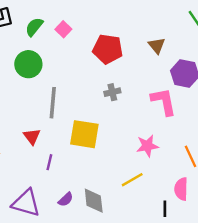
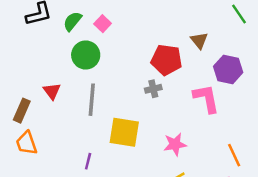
red pentagon: (108, 49) -> (167, 60), moved
green circle: (28, 64) -> (86, 55), moved
red triangle: (32, 137) -> (52, 91), moved
pink star: (147, 146) -> (175, 144), moved

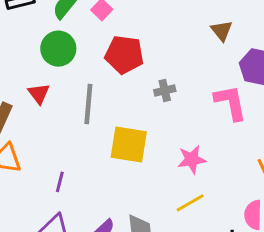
green circle: (86, 55) -> (58, 49), moved
red pentagon: (167, 60) -> (124, 55), moved
purple line: (88, 161) -> (60, 182), moved

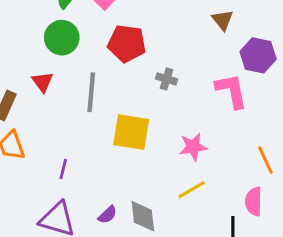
gray cross: (165, 91) -> (167, 79), turned 30

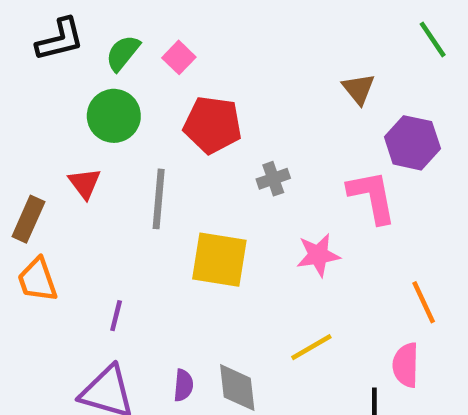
gray cross: (167, 79) -> (273, 179), turned -36
pink star: (193, 147) -> (318, 255), moved
purple semicircle: (107, 215) -> (183, 385), turned -42

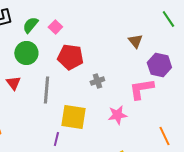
pink L-shape: (372, 197) -> (141, 89), turned -88
purple line: (116, 316) -> (56, 139), moved

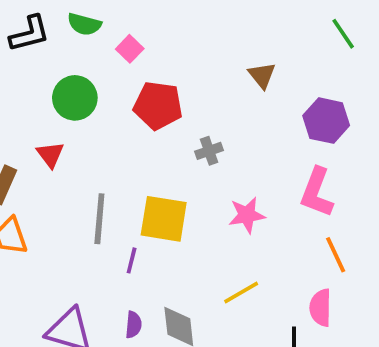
green semicircle: (30, 25) -> (84, 24), moved, turned -114
brown triangle: (135, 41) -> (262, 75), moved
pink L-shape: (141, 89) -> (317, 192), moved, turned -60
gray line: (46, 90) -> (99, 219), moved

